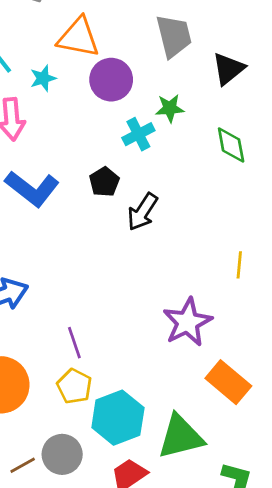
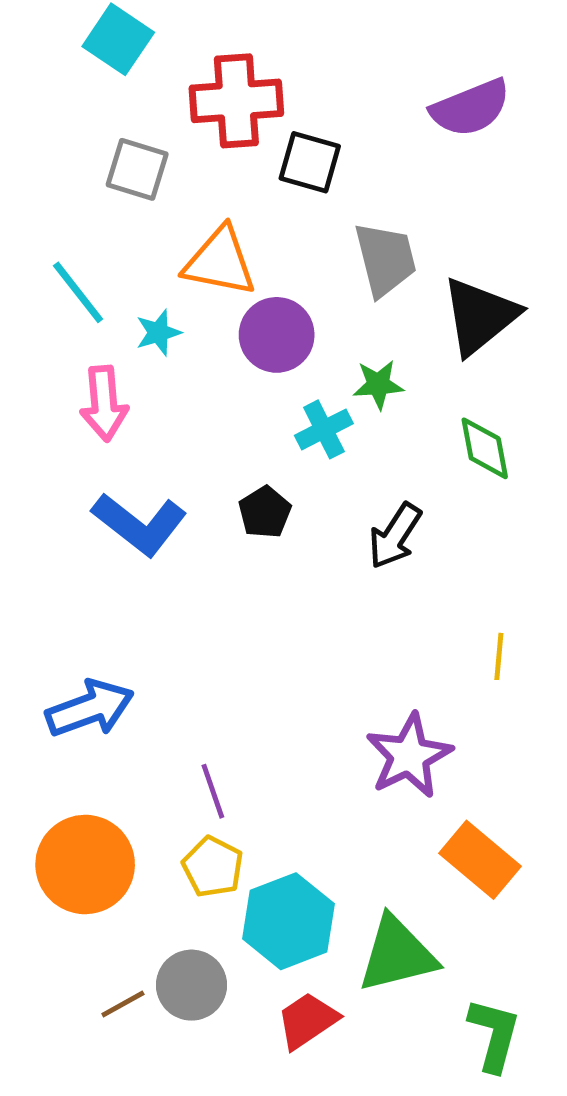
black triangle: (228, 69) -> (480, 316), size x1.4
black arrow: (143, 212) -> (395, 536), moved

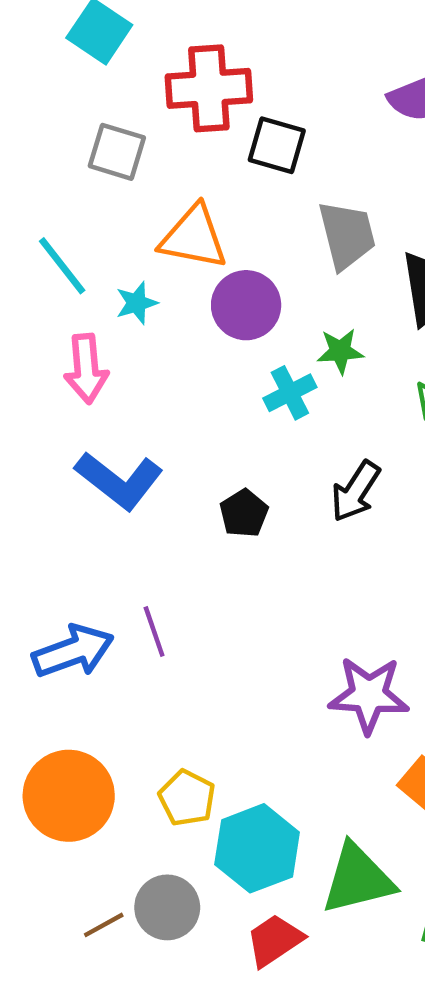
black pentagon: (265, 512) -> (244, 513), moved
purple star: (409, 756) -> (369, 695), turned 30
purple line: (213, 791) -> (154, 631), moved

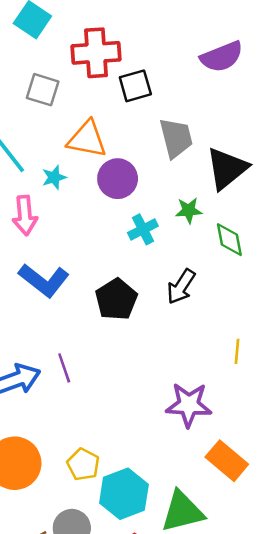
black square: (277, 145) -> (135, 86), turned -32
green star: (340, 351) -> (189, 210), moved
black pentagon: (244, 513) -> (116, 299), size x1.5

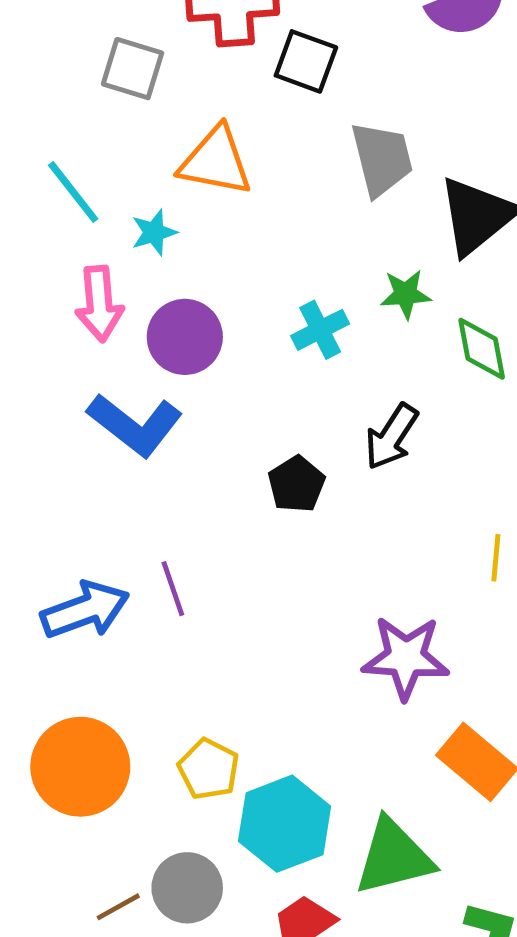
black square: (135, 86) -> (306, 61), turned 36
purple circle: (118, 179) -> (185, 337), moved
black pentagon: (116, 299) -> (296, 484), moved, size x0.7

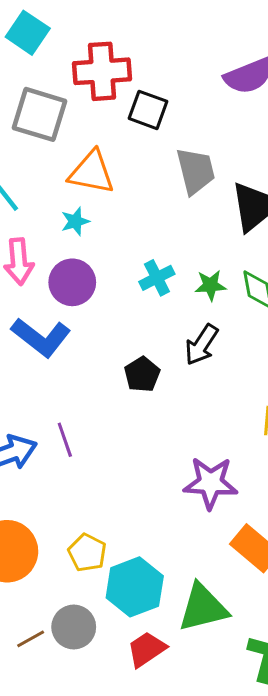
gray square: (133, 69) -> (40, 114), size x1.4
cyan star: (154, 232) -> (75, 221), moved
green star: (406, 294) -> (210, 285), moved

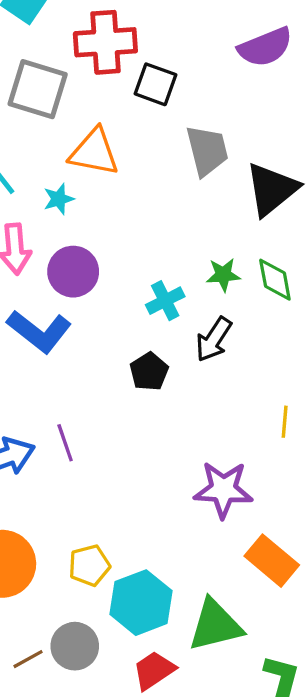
cyan star: (75, 221) -> (59, 199), moved
cyan cross: (157, 278) -> (165, 301), moved
yellow pentagon: (87, 553) -> (89, 565), turned 30

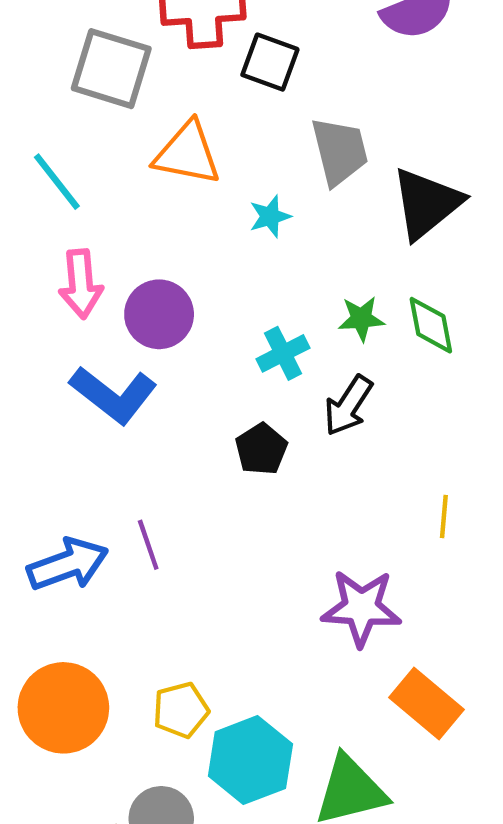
cyan star: (59, 199) -> (270, 216), moved

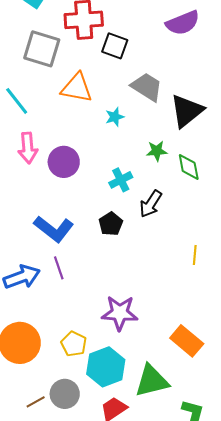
gray trapezoid: (340, 151) -> (147, 87), turned -44
green star: (361, 319) -> (157, 151), moved
blue L-shape: (113, 395) -> (54, 229), moved
purple star: (361, 608) -> (120, 313), moved
yellow pentagon: (181, 710) -> (74, 344), turned -30

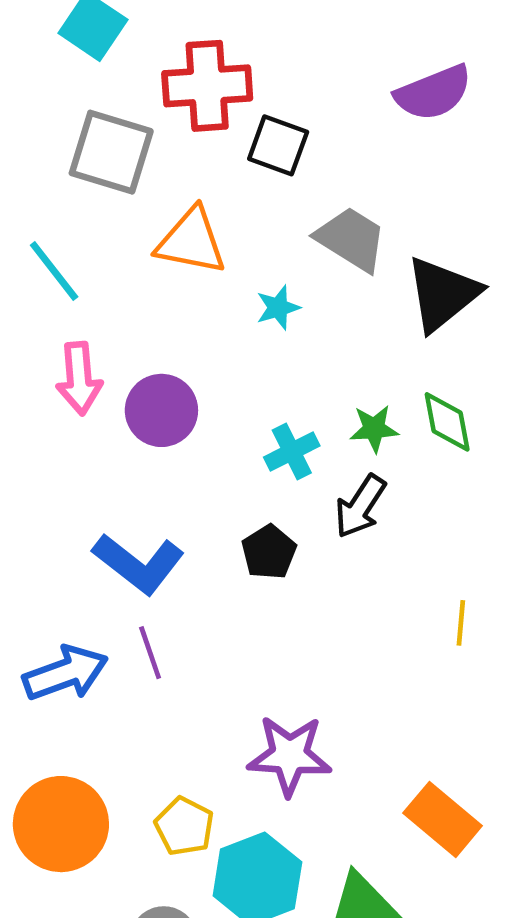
green star: (157, 151) -> (374, 429), moved

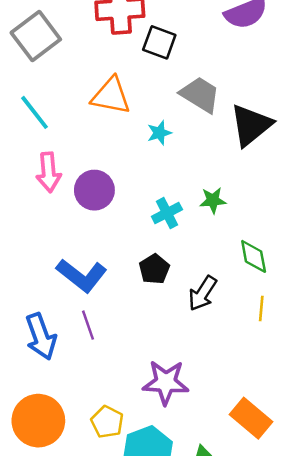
gray square: (111, 152) -> (36, 36), moved, turned 36
green diamond: (447, 422) -> (254, 256), moved
black arrow: (360, 506) -> (203, 293), moved
blue arrow: (65, 673) -> (41, 337), turned 90

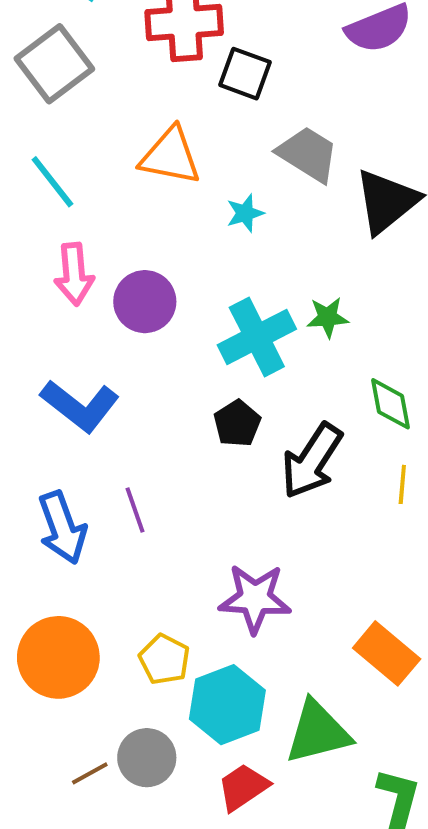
cyan cross: (167, 213) -> (257, 337), size x1.6
blue L-shape: (82, 275) -> (80, 406), moved
black arrow: (203, 293) -> (312, 461), size x1.4

